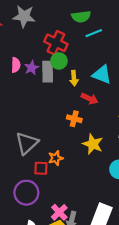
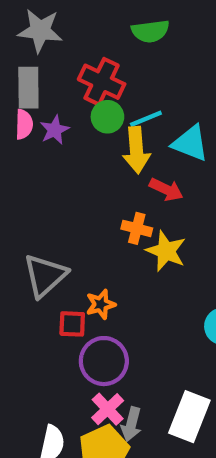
cyan line: (94, 33) -> (146, 119), moved
gray rectangle: (48, 72) -> (28, 88), moved
yellow arrow: (74, 78) -> (136, 150), size x1.5
yellow star: (93, 144) -> (166, 251), moved
purple circle: (26, 193) -> (104, 361), moved

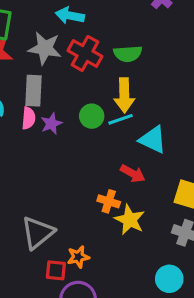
red cross: (102, 82) -> (85, 53), moved
yellow arrow: (136, 150) -> (124, 95), moved

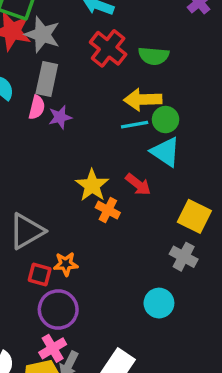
gray star: (45, 48) -> (42, 35), moved
yellow arrow: (124, 95) -> (143, 100), turned 80
green circle: (92, 116) -> (166, 120), moved
yellow star: (130, 220) -> (92, 185), moved

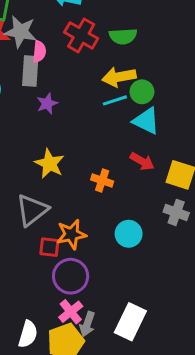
pink semicircle: (37, 107) -> (39, 52), moved
red arrow: (138, 184) -> (142, 161), moved
yellow star: (92, 185) -> (50, 164), moved
orange star: (66, 264) -> (71, 234), size x1.4
cyan circle: (159, 303) -> (129, 234), moved

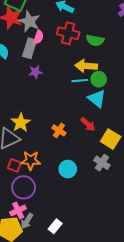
red cross: (81, 35) -> (68, 33), turned -30
yellow star: (50, 164) -> (21, 123), moved
white rectangle: (130, 322) -> (55, 226), size x0.6

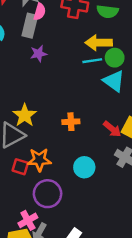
red arrow: (88, 124) -> (112, 129), moved
orange cross: (59, 130) -> (71, 122), turned -32
purple circle: (24, 187) -> (47, 194), moved

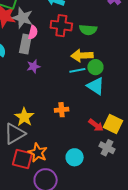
orange cross: (71, 122) -> (62, 110), moved
orange star: (39, 160) -> (38, 153), turned 30
red square: (20, 167) -> (22, 159), size x1.5

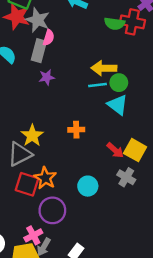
red cross: (61, 26) -> (132, 22), moved
green semicircle: (88, 30) -> (115, 24), moved

